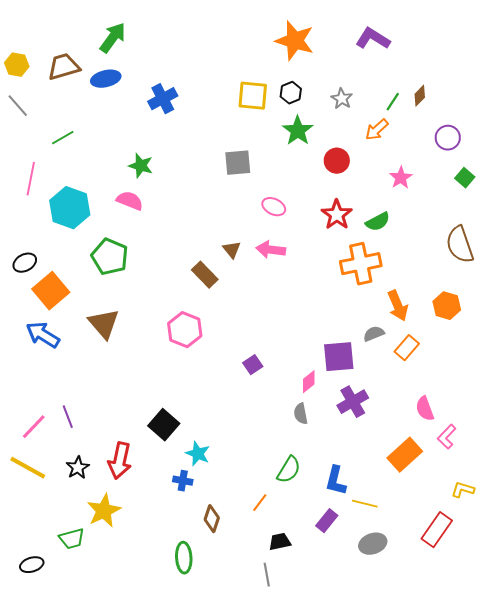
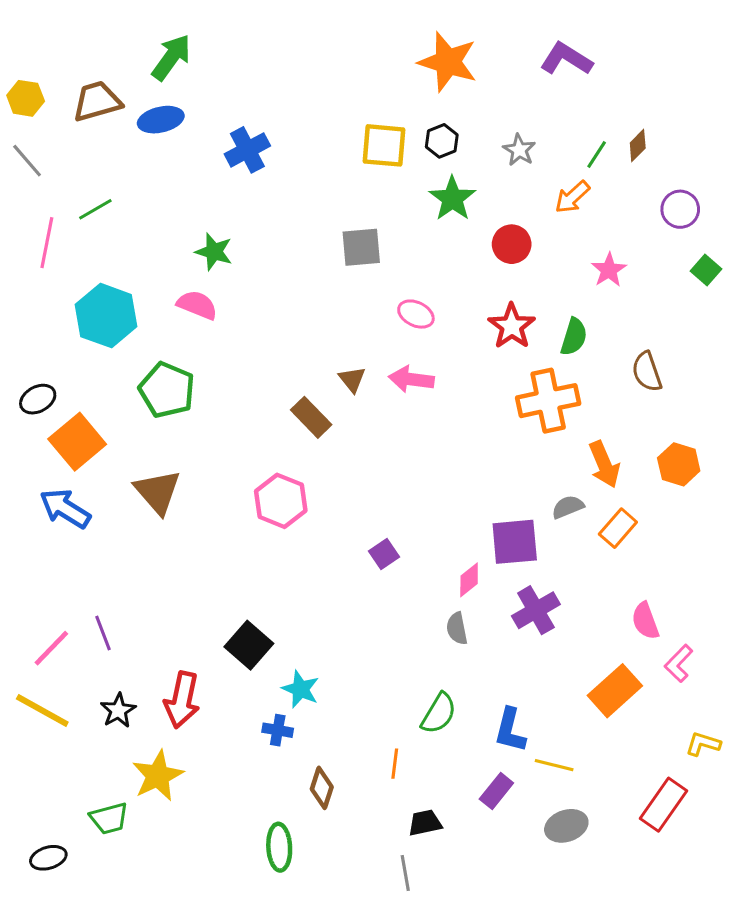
pink line: (31, 179) -> (47, 243), moved
green semicircle: (378, 222) -> (574, 337), turned -45
brown semicircle: (460, 245) -> (647, 372), moved, size x0.7
orange line: (260, 503) -> (395, 764), turned -30

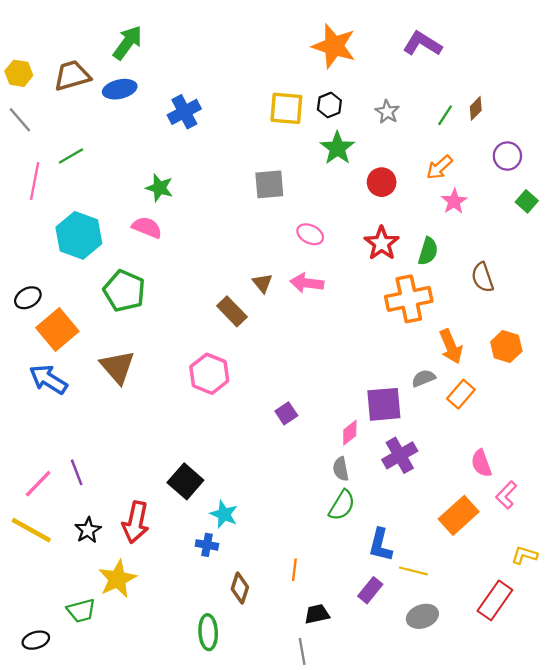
orange arrow: (572, 197) -> (439, 167), moved
green semicircle: (439, 713) -> (342, 505), moved

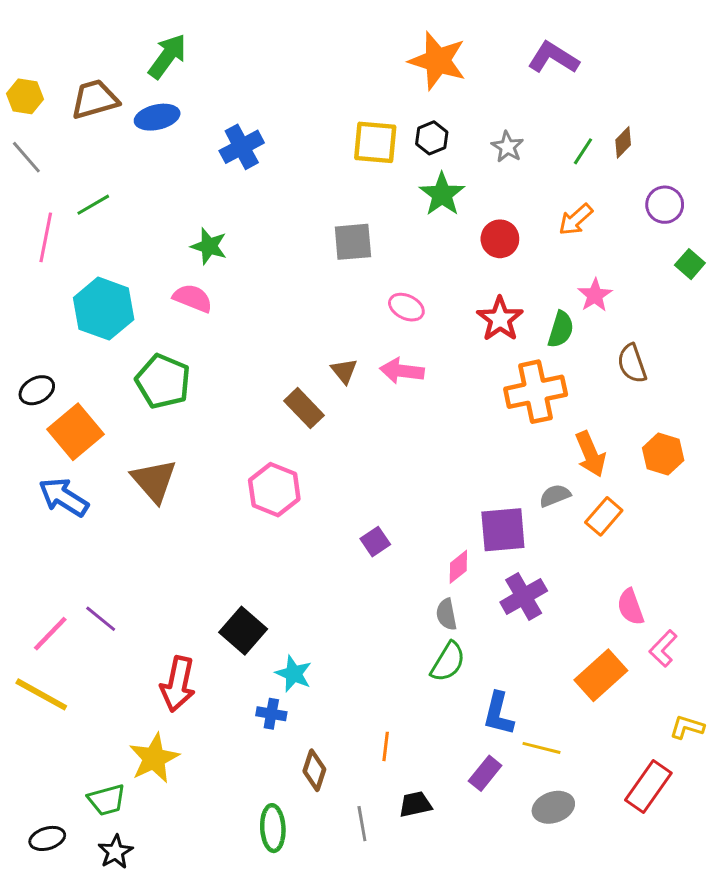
pink star: (454, 201) -> (595, 295), moved
purple line: (77, 472) -> (101, 619), turned -30
black star: (88, 530) -> (116, 852), moved
gray line: (302, 651) -> (362, 824), moved

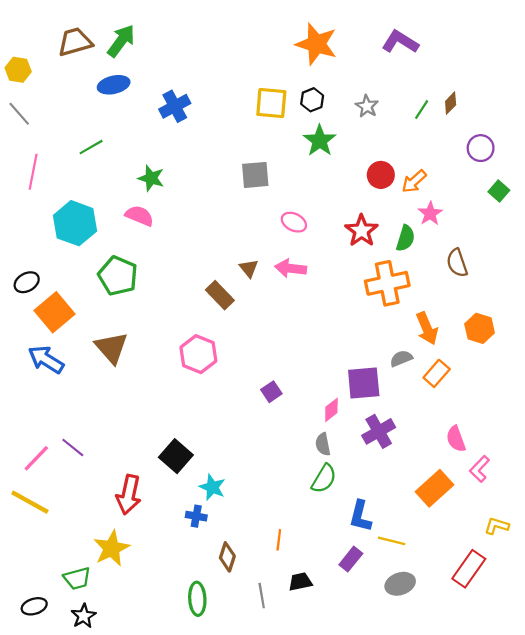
brown trapezoid: (95, 99) -> (75, 42), moved
green line: (93, 205) -> (91, 147), moved
orange arrow: (576, 220) -> (414, 181), moved
red circle: (500, 239) -> (381, 175), moved

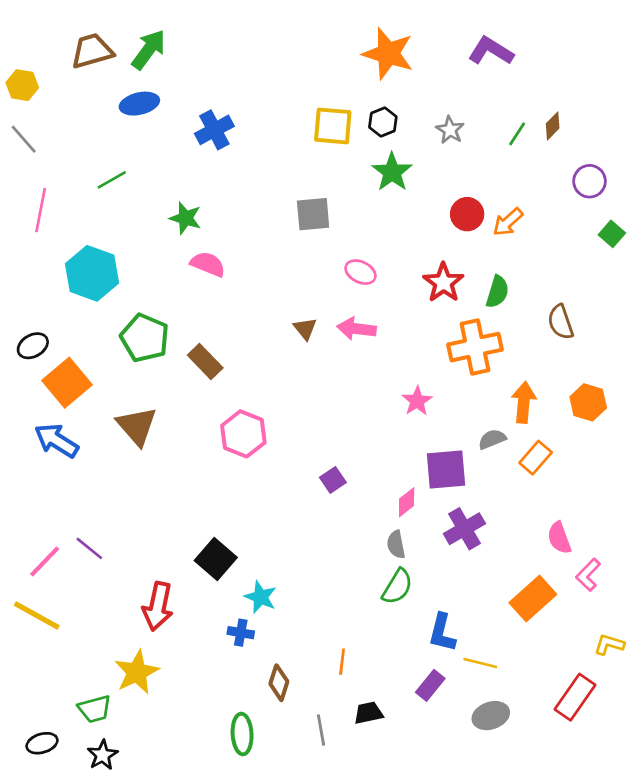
pink star: (430, 214) -> (417, 401), moved
pink semicircle: (139, 216) -> (208, 264), moved
brown rectangle: (220, 295) -> (205, 362), moved
orange arrow: (427, 328) -> (524, 402), turned -152

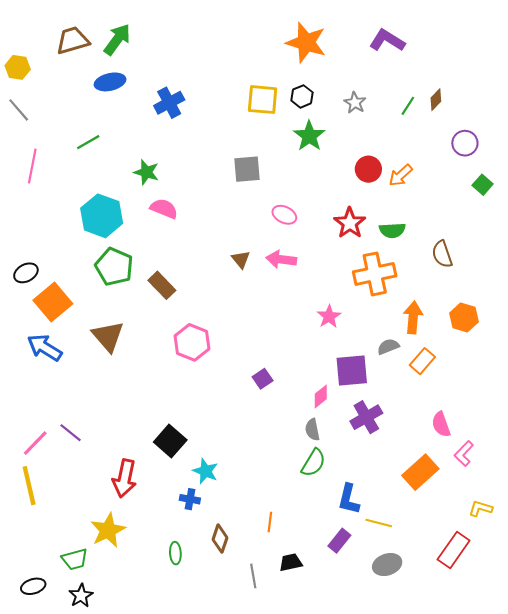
cyan hexagon: (92, 273) -> (102, 216), moved
green semicircle: (497, 292) -> (392, 230), turned 70
yellow line: (37, 616) -> (29, 486), turned 48
green ellipse: (242, 734) -> (175, 553), moved, size x0.7

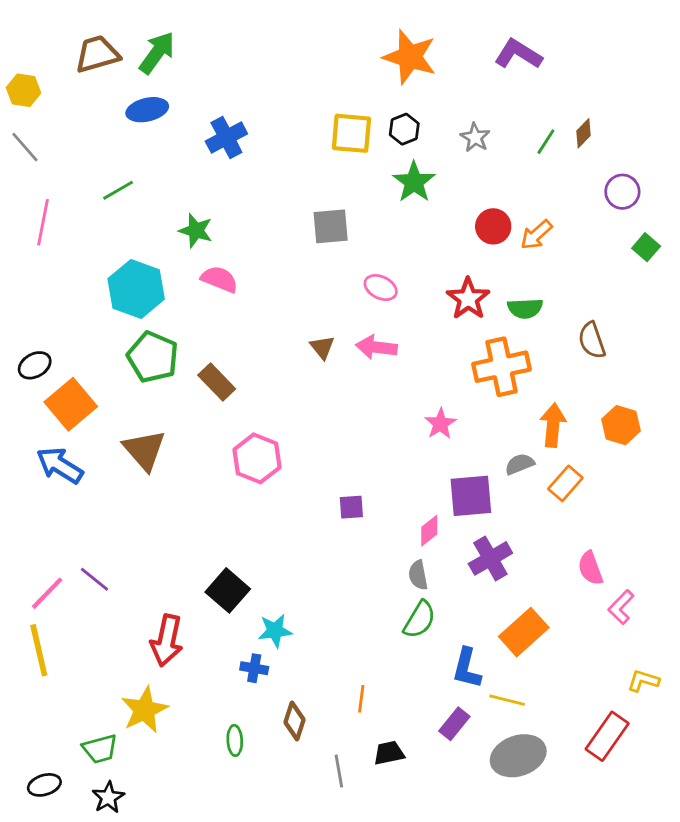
purple square: (263, 379) -> (351, 507), turned 30
cyan star: (205, 471) -> (275, 631), turned -30
orange rectangle: (420, 472) -> (524, 632), moved
gray ellipse: (387, 565) -> (518, 756), size x1.4

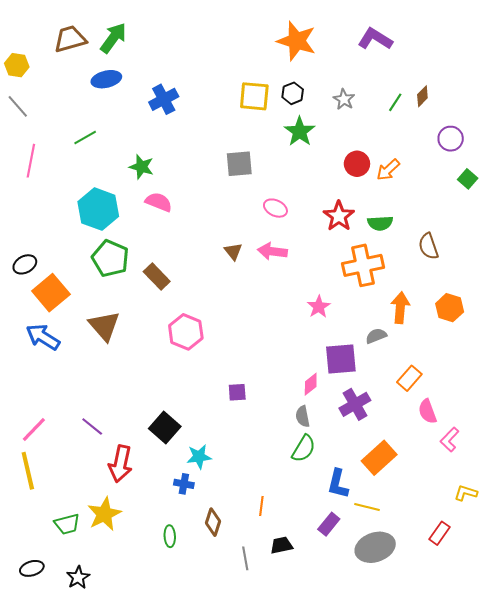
orange rectangle: (565, 483) -> (409, 378), moved
purple square: (351, 507) -> (237, 392), moved
purple line: (94, 579) -> (92, 426), moved
red rectangle: (607, 736) -> (440, 533), size x0.7
green trapezoid: (100, 749) -> (67, 524), moved

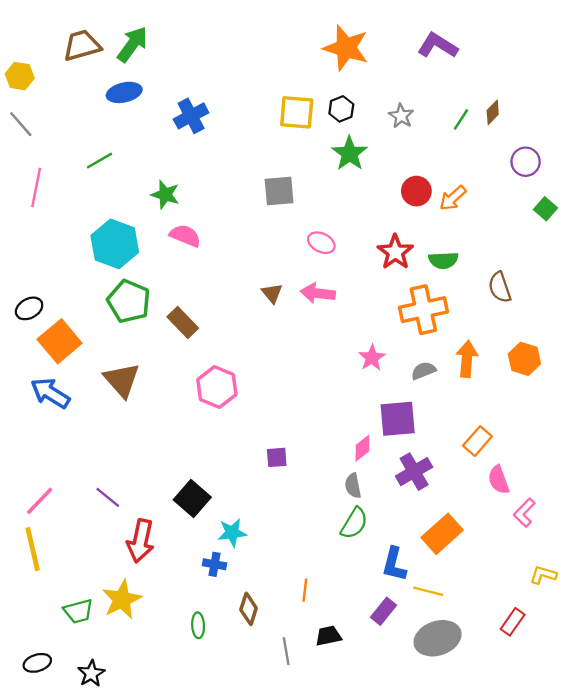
gray semicircle: (376, 336) -> (423, 371), moved

